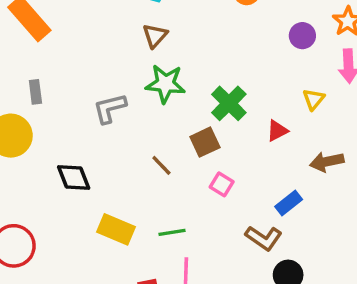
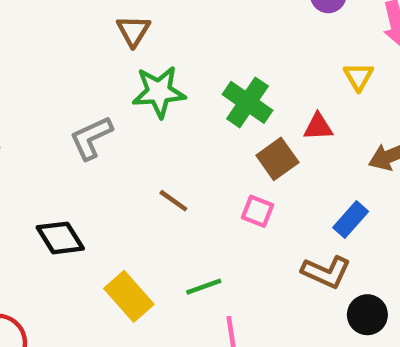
red triangle: (277, 131) -> (318, 127), turned 35
brown square: (205, 142) -> (277, 159), moved
yellow rectangle: (116, 229) -> (129, 296), turned 36

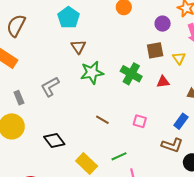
gray L-shape: (91, 138) -> (50, 87), moved
brown square: (277, 159) -> (155, 50), moved, turned 30

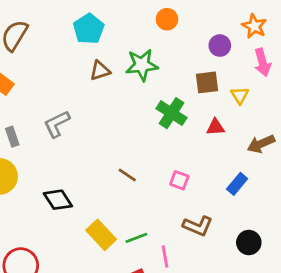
brown triangle: (78, 47) -> (100, 71), turned 42
green star: (92, 73) -> (142, 65), moved
brown L-shape: (172, 145) -> (198, 226), moved
green line: (119, 156) -> (136, 238), moved

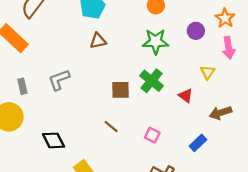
green star: (142, 65) -> (156, 41), moved
brown square: (207, 82) -> (120, 90), moved
red triangle: (215, 127) -> (186, 96), turned 35

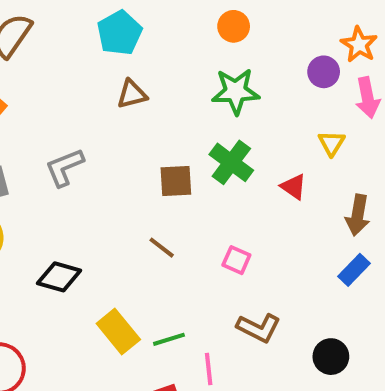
purple circle: (196, 31) -> (324, 72), moved
brown arrow: (221, 113) -> (358, 215), turned -60
black diamond: (54, 140) -> (59, 277), turned -45
blue rectangle: (198, 143) -> (354, 270), moved

